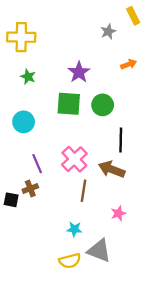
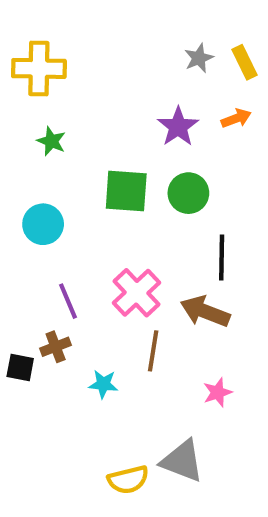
yellow rectangle: (133, 16) -> (244, 62), moved
purple star: (79, 72) -> (178, 127), moved
cyan star: (74, 229) -> (103, 384), moved

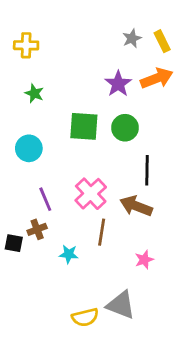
yellow cross: (39, 68) -> (26, 45), size x0.7
orange arrow: (236, 118) -> (157, 78), size x1.6

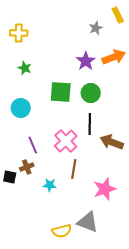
yellow rectangle: (162, 41) -> (118, 15), moved
black line: (147, 170) -> (90, 124), moved
brown arrow: (136, 206) -> (112, 142), moved
pink star: (144, 260) -> (105, 189), size x1.6

